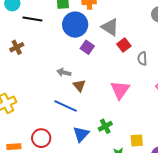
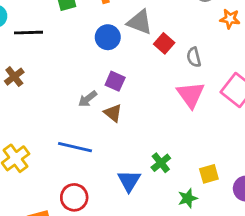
blue circle: (75, 25) -> (108, 37), moved, size x0.7
purple square: (87, 47) -> (115, 81), moved
gray arrow: (64, 72) -> (88, 99), turned -40
pink triangle: (120, 90) -> (191, 95), moved
blue line: (66, 106) -> (75, 147), moved

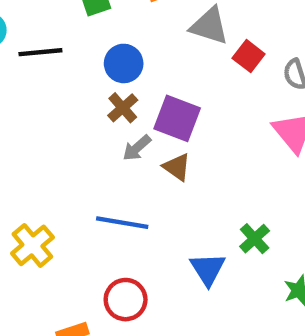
blue circle: (108, 37) -> (124, 63), moved
brown cross: (14, 77) -> (123, 108), moved
purple square: (115, 81) -> (177, 118), size x1.5

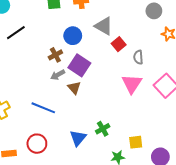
black line: (40, 52) -> (16, 33), moved, turned -42
blue circle: (124, 63) -> (73, 36), moved

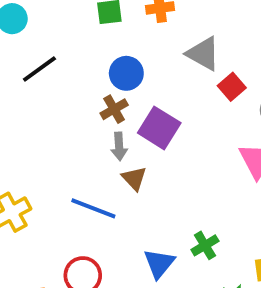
blue circle: (73, 36) -> (126, 73), moved
gray arrow: (58, 75) -> (119, 146), turned -64
brown triangle: (74, 88) -> (134, 178), moved

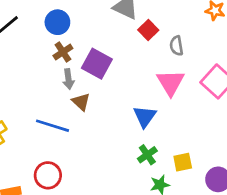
blue circle: (126, 73) -> (57, 22), moved
green cross: (205, 245) -> (147, 155), moved
blue triangle: (159, 263) -> (145, 116), moved

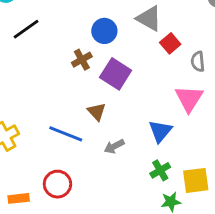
blue circle: (57, 22) -> (104, 31), moved
gray arrow: (68, 79) -> (114, 146), moved, turned 66
yellow square: (183, 162) -> (196, 180), size x1.4

